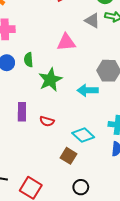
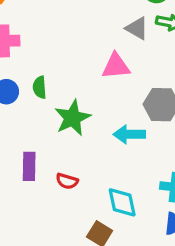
pink triangle: (66, 42) -> (116, 66), moved
cyan diamond: (83, 135) -> (122, 202), turned 35

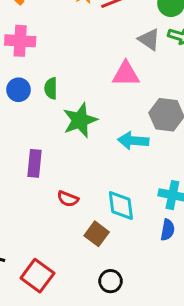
red semicircle: (67, 181) -> (68, 199), moved

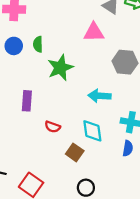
cyan arrow: (133, 141) -> (100, 96), moved

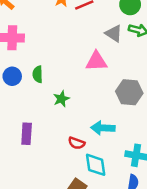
green star: (60, 68) -> (61, 99), size x0.6
red semicircle: (53, 127) -> (77, 143), moved

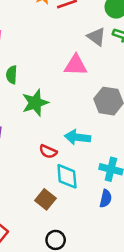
green star: (61, 99) -> (35, 103), size x1.5

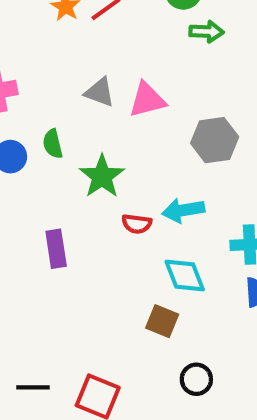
gray triangle: (96, 37) -> (100, 92), moved
red semicircle: (48, 152) -> (137, 224), moved

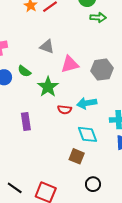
pink triangle: (147, 100) -> (70, 64), moved
green semicircle: (53, 144) -> (24, 71), turned -40
black line: (33, 387) -> (15, 188), turned 35

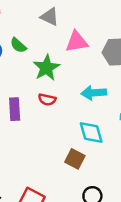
red semicircle: (65, 110) -> (47, 100), moved

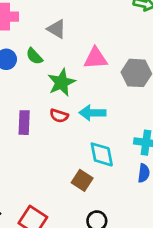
gray triangle: (50, 17) -> (57, 29), moved
cyan arrow: (94, 93) -> (92, 113), moved

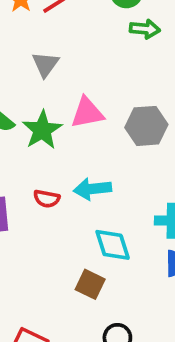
gray triangle: (57, 29) -> (45, 64), moved, turned 42
green star: (61, 82) -> (42, 130), moved

